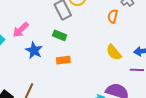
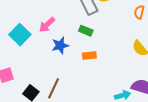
blue star: (34, 50) -> (60, 45), turned 30

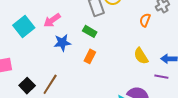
orange rectangle: (89, 56) -> (90, 56), turned -64

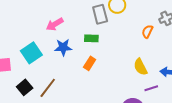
cyan square: (24, 26) -> (31, 53), moved
green rectangle: (90, 31) -> (91, 38), turned -32
purple line: (161, 77) -> (151, 88), moved, turned -32

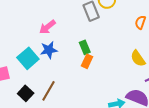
green rectangle: (91, 38) -> (85, 47), moved, turned 72
blue star: (63, 47) -> (49, 50), moved

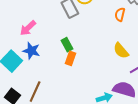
blue star: (49, 50) -> (31, 51), turned 30

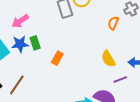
green rectangle: (67, 45) -> (35, 43), moved
blue star: (31, 51) -> (20, 44), turned -30

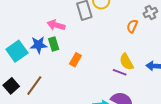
pink arrow: (20, 21) -> (56, 25), moved, turned 48
purple line: (120, 80) -> (120, 72), moved, turned 40

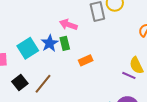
blue star: (39, 45) -> (50, 43), turned -30
orange rectangle: (75, 60) -> (86, 60), turned 32

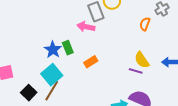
pink arrow: (68, 25) -> (86, 27), moved
cyan square: (28, 48) -> (52, 75), moved

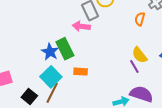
green rectangle: (68, 48) -> (65, 49), size x1.5
orange rectangle: (91, 62) -> (81, 72), moved, turned 40
purple line: (136, 71) -> (134, 67), turned 48

